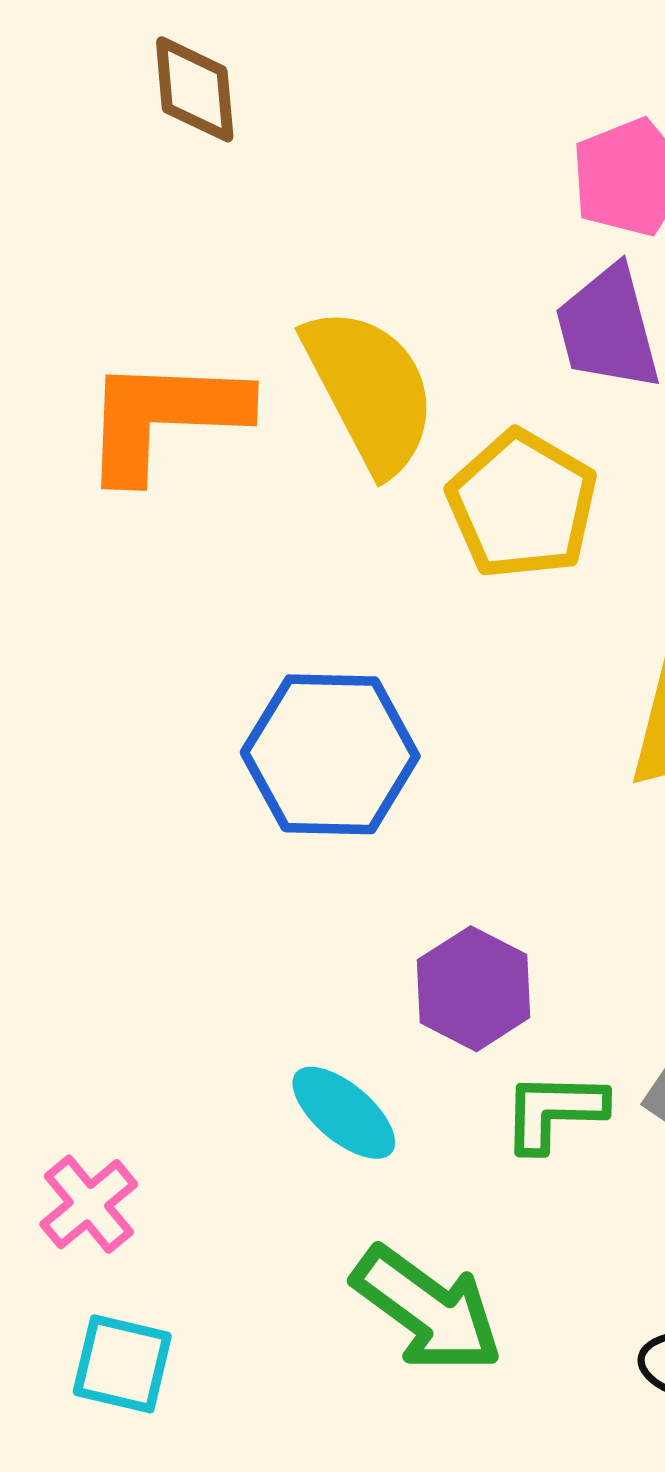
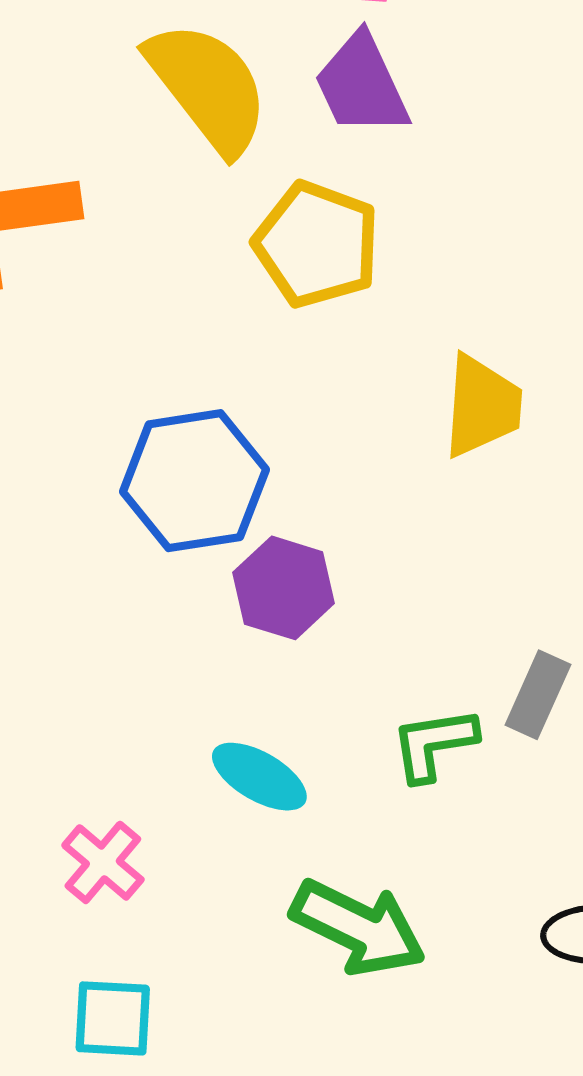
yellow semicircle: (370, 390) -> (208, 87), moved
purple hexagon: (474, 989) -> (284, 588), moved
pink cross: (89, 1204) -> (103, 862), moved

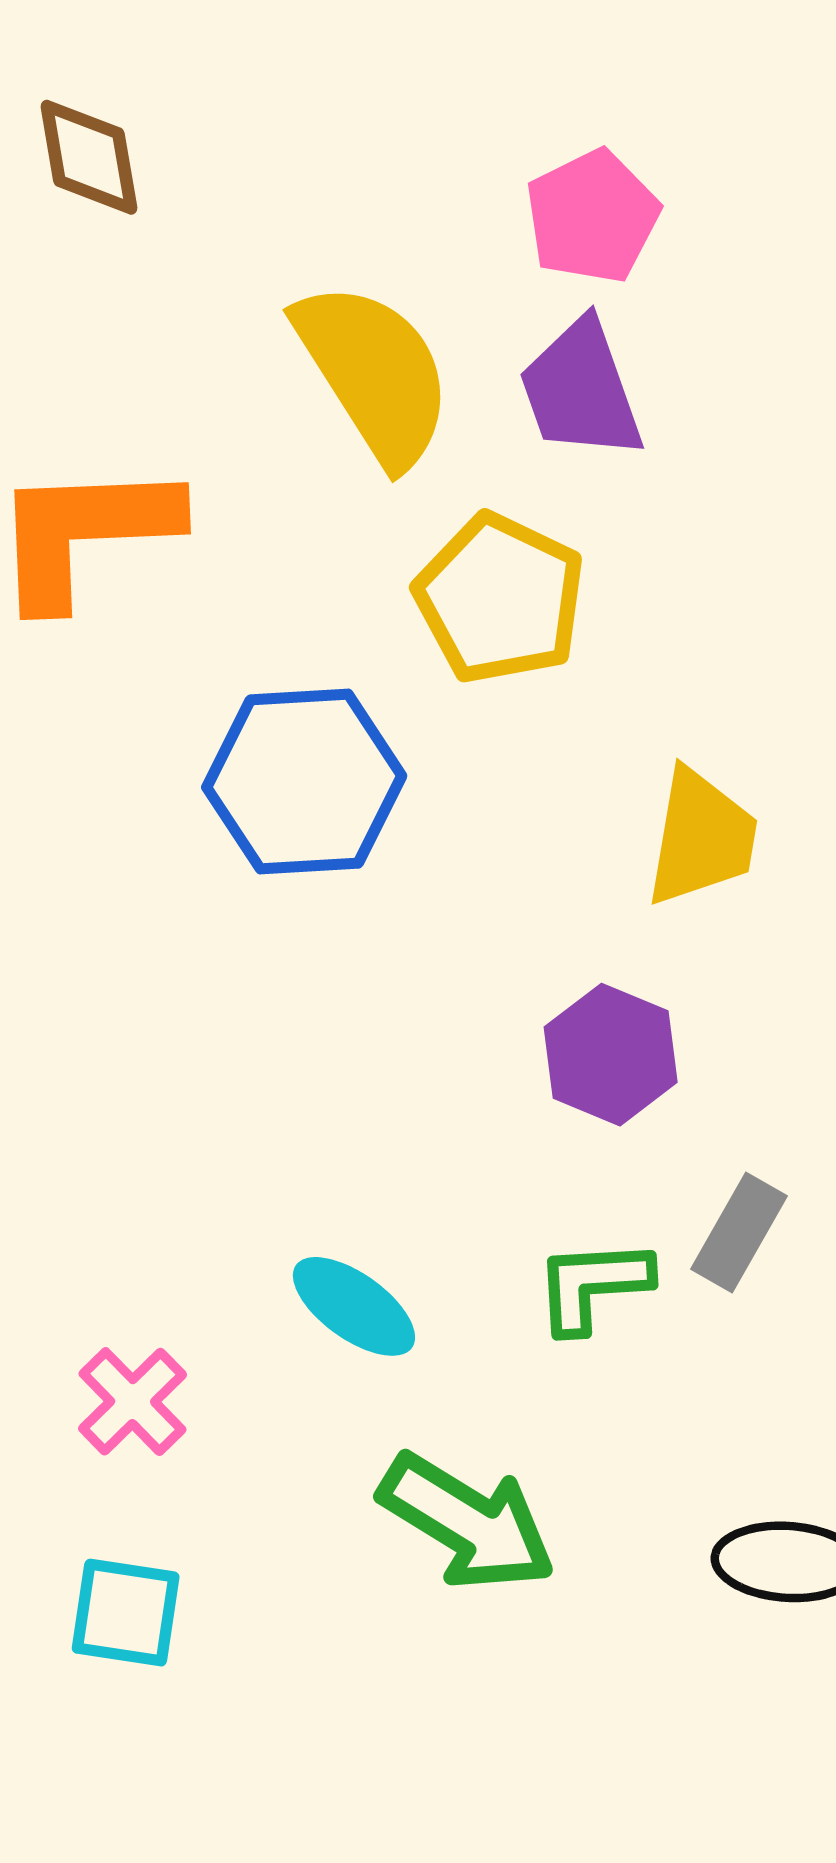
blue hexagon: (194, 481) -> (304, 782), moved
purple hexagon: (284, 588) -> (611, 1055), moved

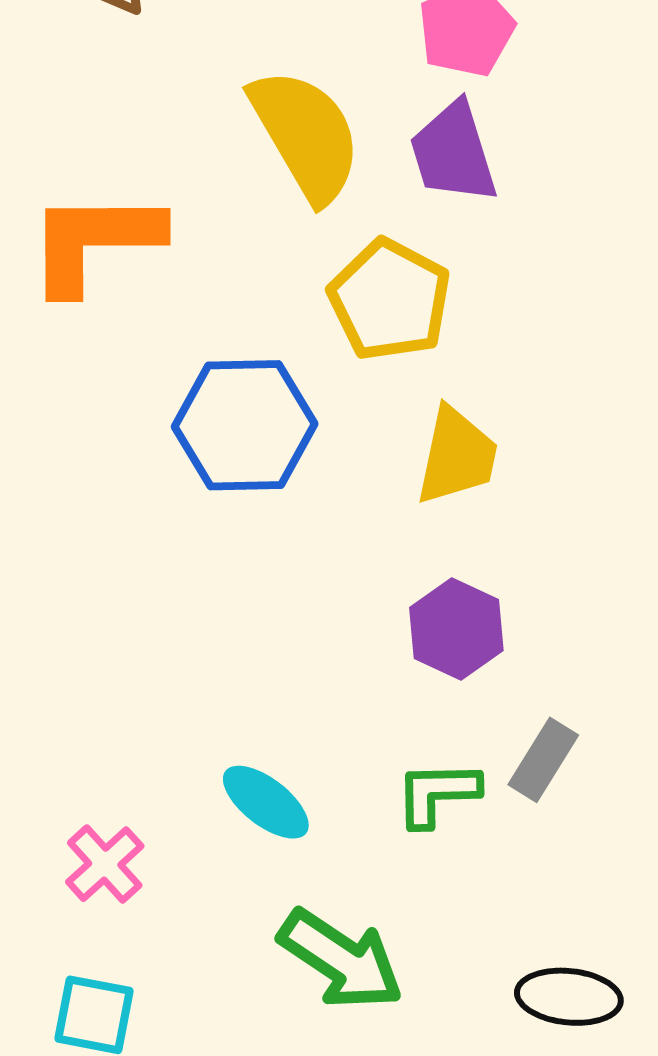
yellow trapezoid: (701, 837) -> (457, 456), moved

